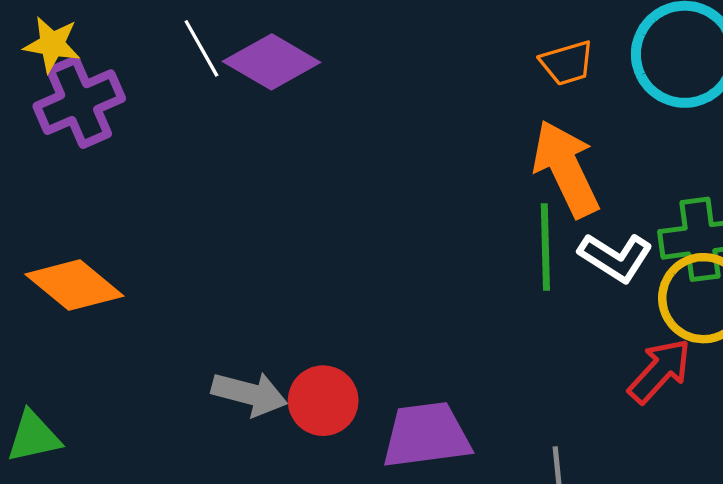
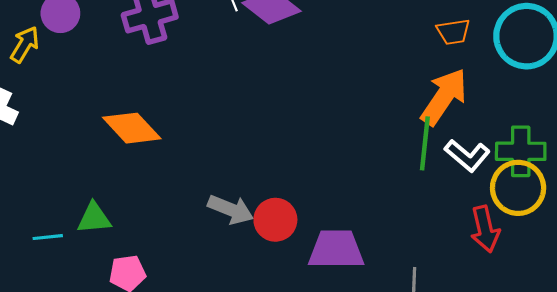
orange arrow: (566, 169) -> (444, 97), turned 52
red arrow: (660, 371) -> (485, 229), turned 117

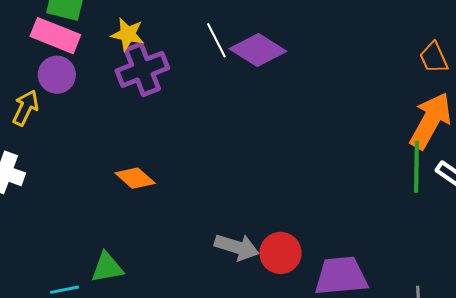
orange trapezoid: (453, 32) -> (434, 58), turned 80
orange diamond: (132, 128) -> (135, 178), size x0.7

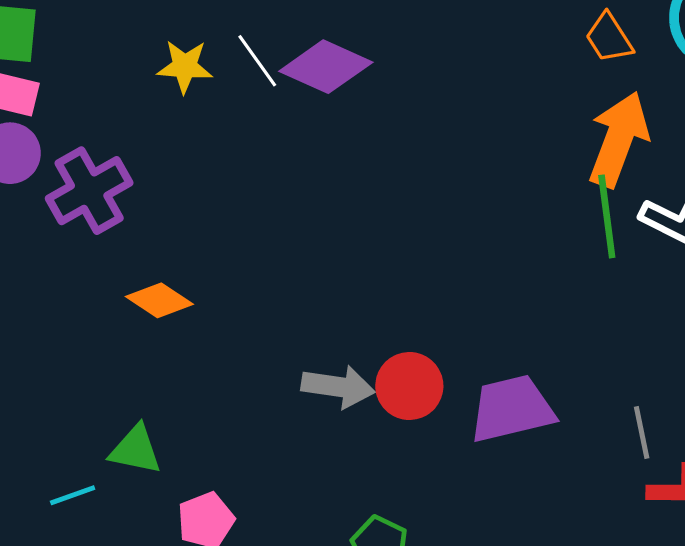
yellow star: (128, 34) -> (185, 66), moved
purple cross: (142, 69) -> (89, 191), moved
green triangle: (107, 267) -> (135, 450), turned 30

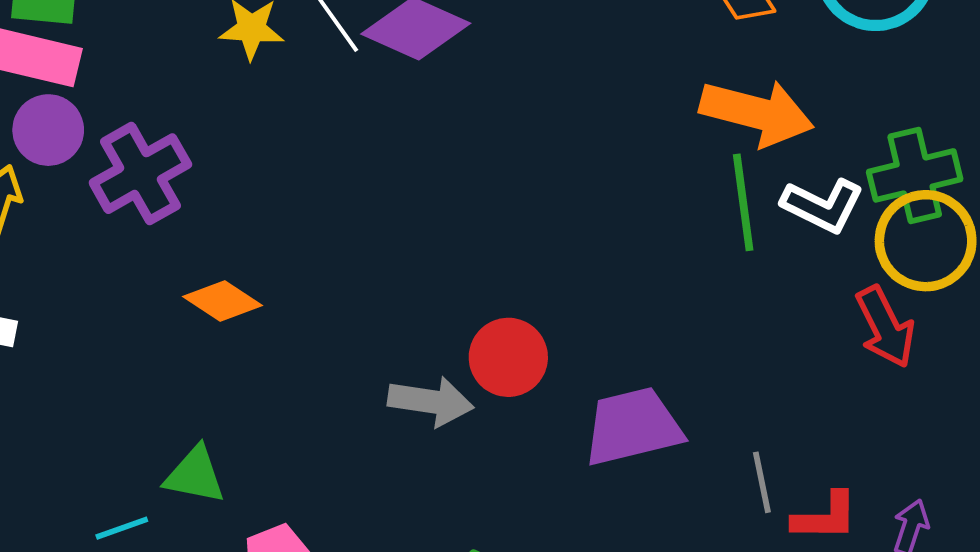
orange arrow: (619, 139) -> (757, 113), turned 84
red circle: (409, 386) -> (508, 357), moved
gray line: (642, 433) -> (762, 482), moved

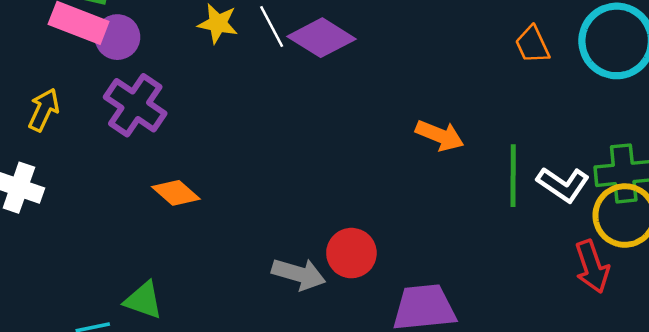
orange arrow: (757, 113) -> (440, 136), moved, size x0.7
purple circle: (48, 130) -> (117, 37), moved
purple cross: (140, 174) -> (135, 105), turned -34

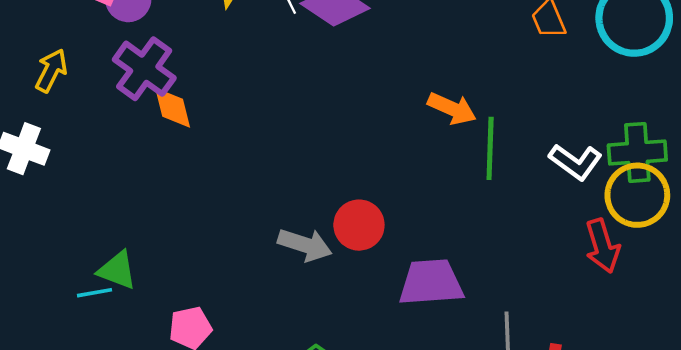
green line: (513, 176) -> (490, 148), moved
orange diamond: (176, 193) -> (173, 108), moved, turned 33
green triangle: (144, 300) -> (117, 270), moved

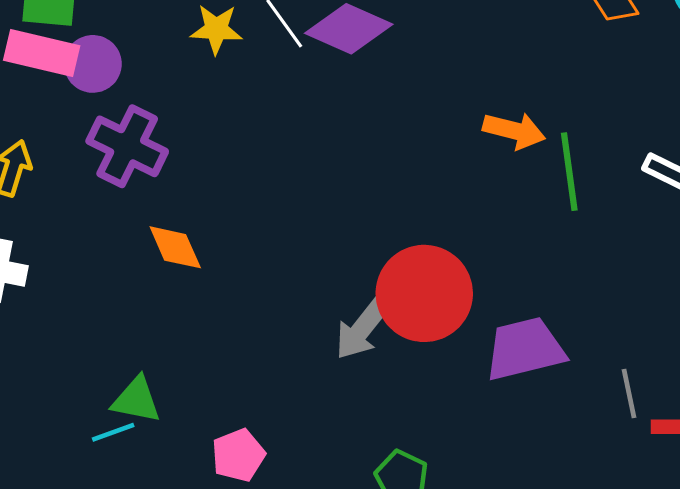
orange diamond: (173, 108) -> (175, 247), moved
red circle: (359, 225) -> (424, 293), size x1.5
gray arrow: (305, 245) -> (362, 329), turned 120

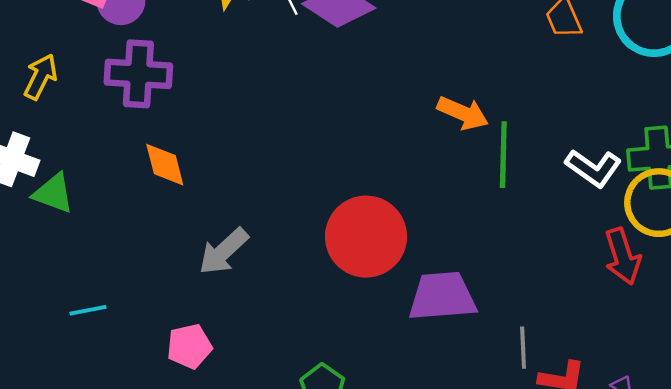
purple cross: (127, 146) -> (138, 74), turned -32
gray arrow: (362, 329) -> (224, 251), moved
green triangle: (136, 400) -> (53, 193), moved

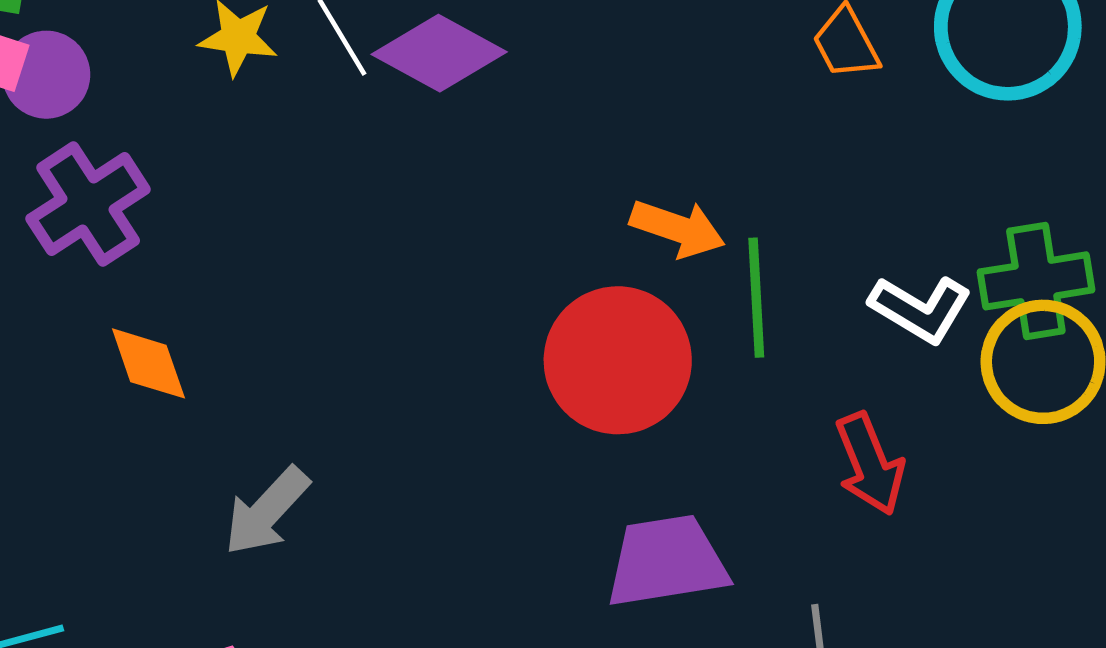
purple cross: (138, 74) -> (88, 204), turned -32
red circle: (366, 237) -> (618, 360), moved
red arrow: (623, 256) -> (870, 464), moved

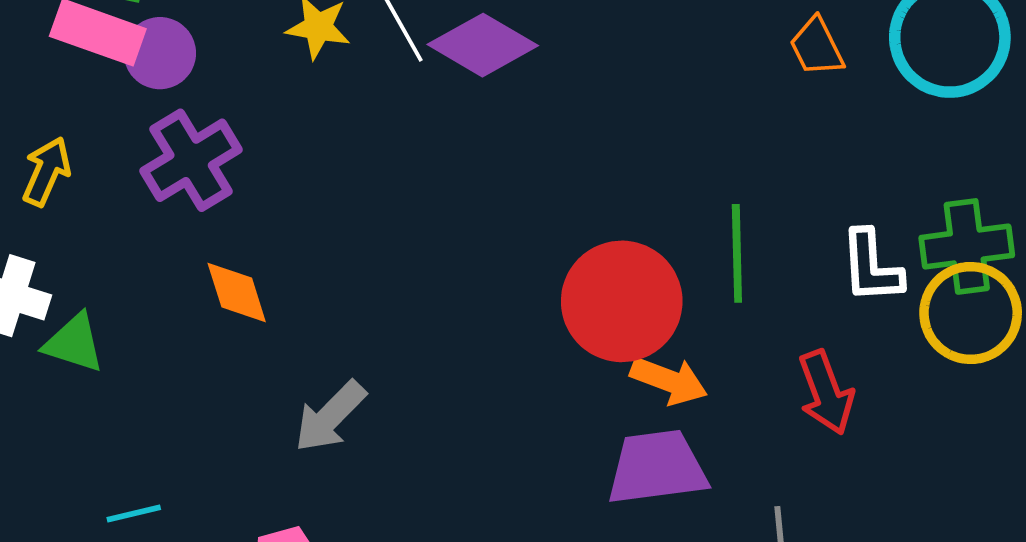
orange arrow: (678, 228) -> (669, 380), moved
white L-shape: (920, 309) -> (871, 267), turned 54

